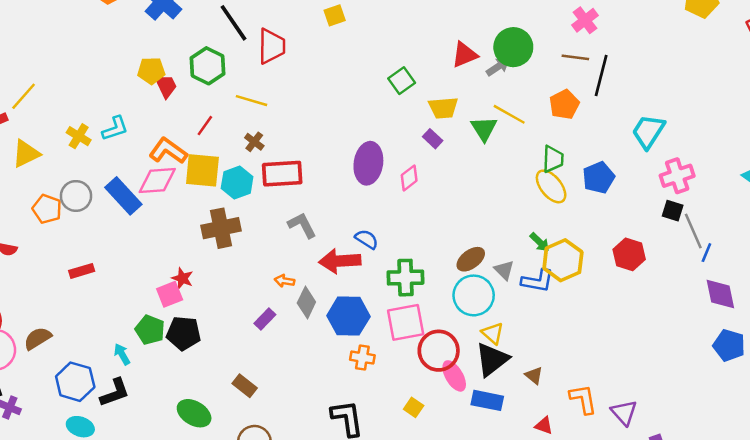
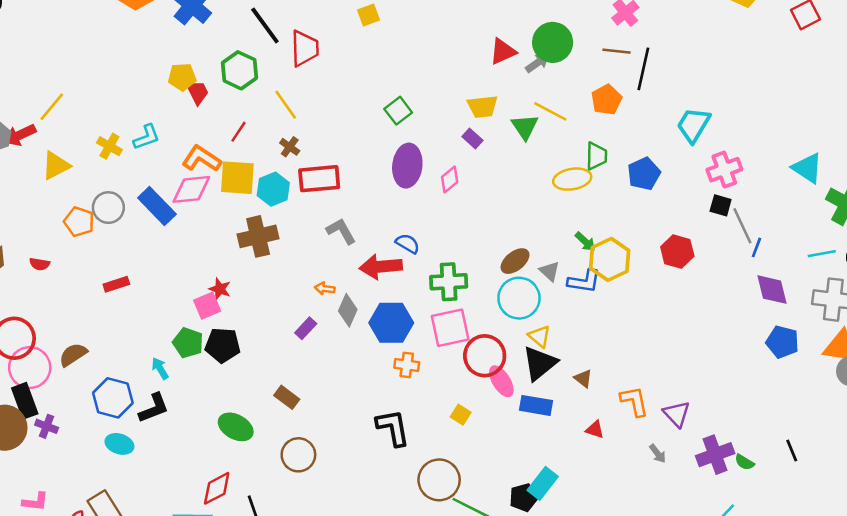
green square: (402, 81) -> (398, 111), moved
yellow line: (252, 101) -> (286, 105), turned 40
yellow ellipse: (551, 186) -> (572, 179), moved, turned -60

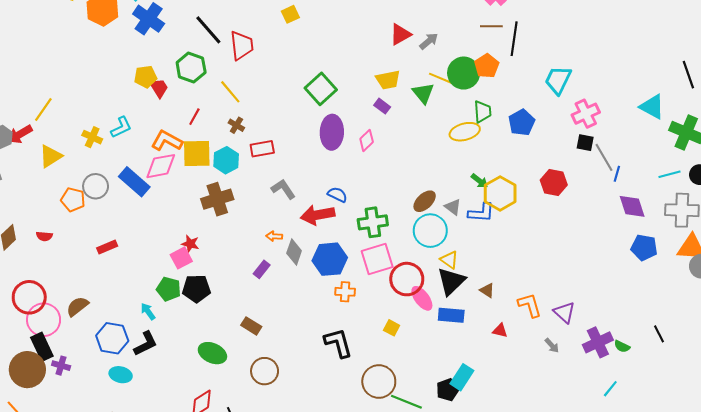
green circle: (553, 42) -> (464, 73), moved
green square: (398, 111) -> (321, 89), size x1.4
red rectangle: (319, 179) -> (262, 149), size x0.7

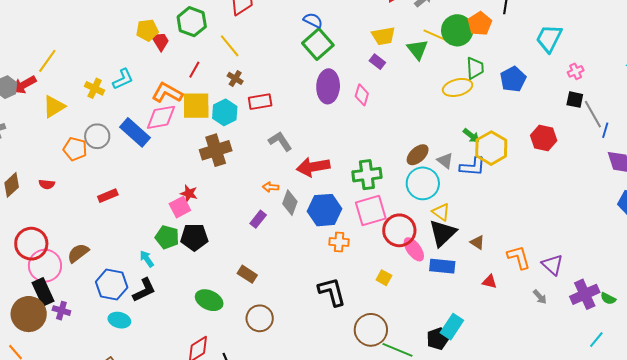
pink cross: (586, 114) -> (576, 71), size x0.6
pink diamond: (367, 140) -> (362, 95), turned -30
blue semicircle: (337, 195) -> (313, 20), moved

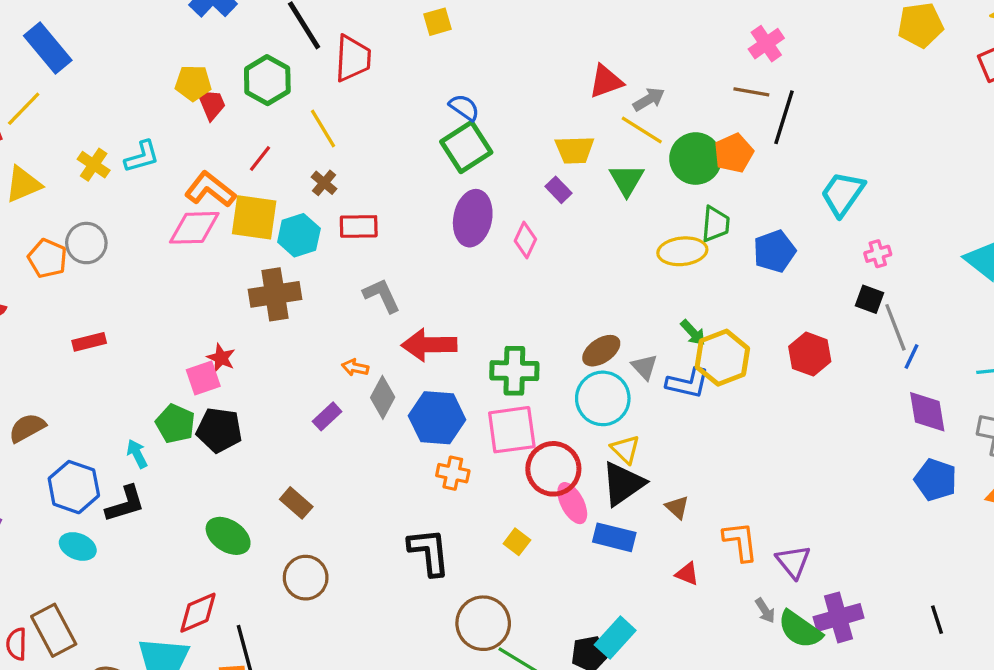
yellow line: (437, 36) -> (642, 130), moved
blue rectangle: (135, 132) -> (48, 48), moved
green semicircle: (608, 299) -> (800, 629), moved, size x1.8

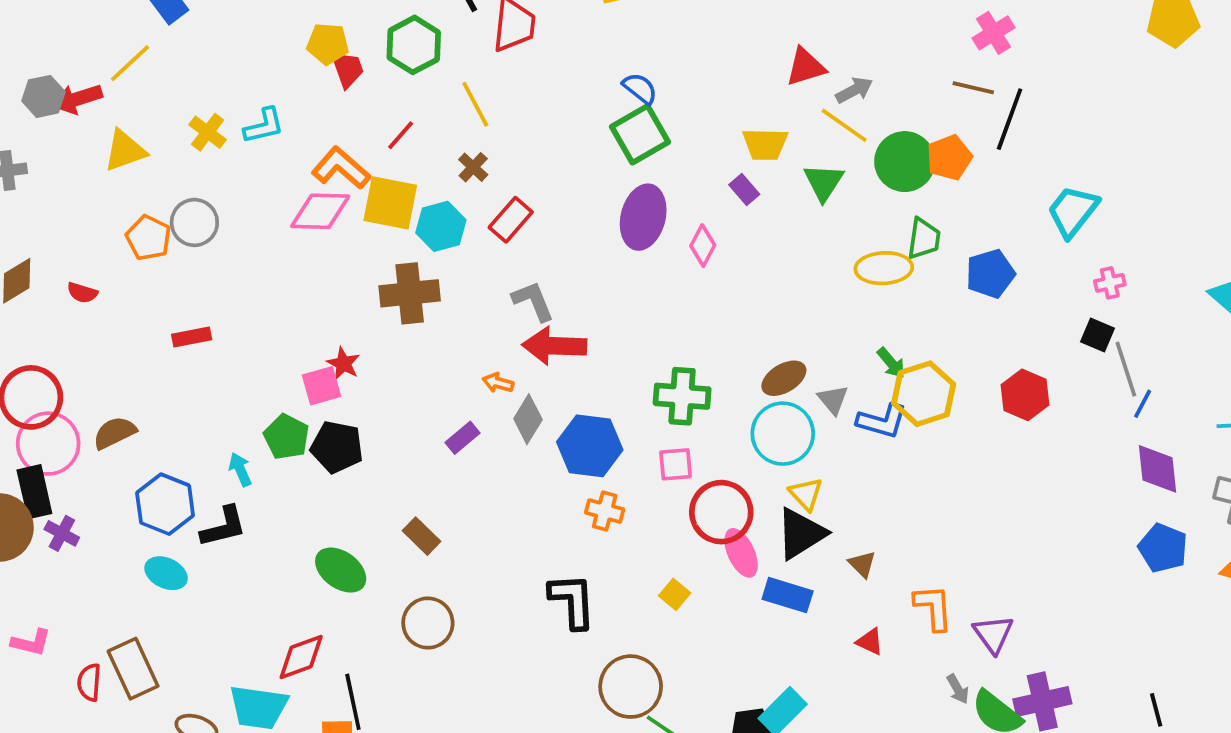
red rectangle: (359, 226) -> (511, 220), turned -51
red arrow: (429, 345) -> (554, 346), moved
pink square: (512, 430) -> (676, 464), size x0.6

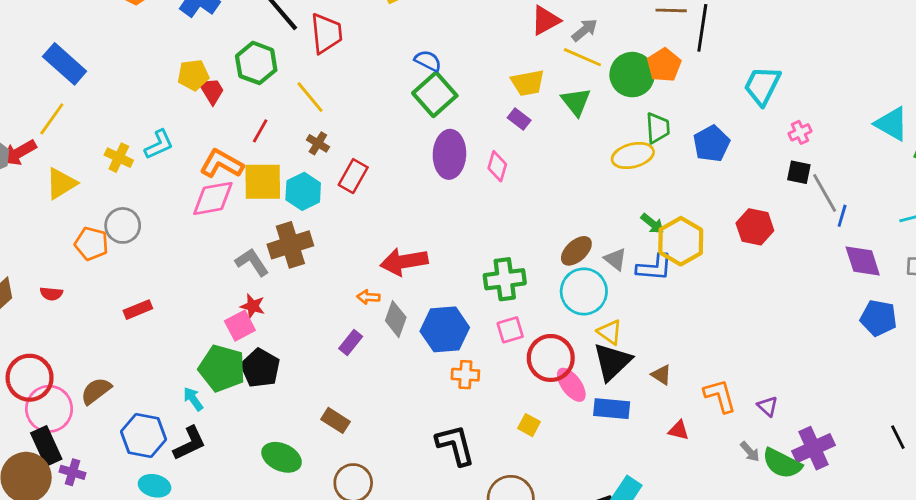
gray L-shape: (533, 301) -> (252, 262), moved
green pentagon: (286, 437) -> (222, 368), size x1.4
black pentagon: (337, 447) -> (260, 368), turned 30
purple triangle: (993, 634) -> (768, 406), size x0.7

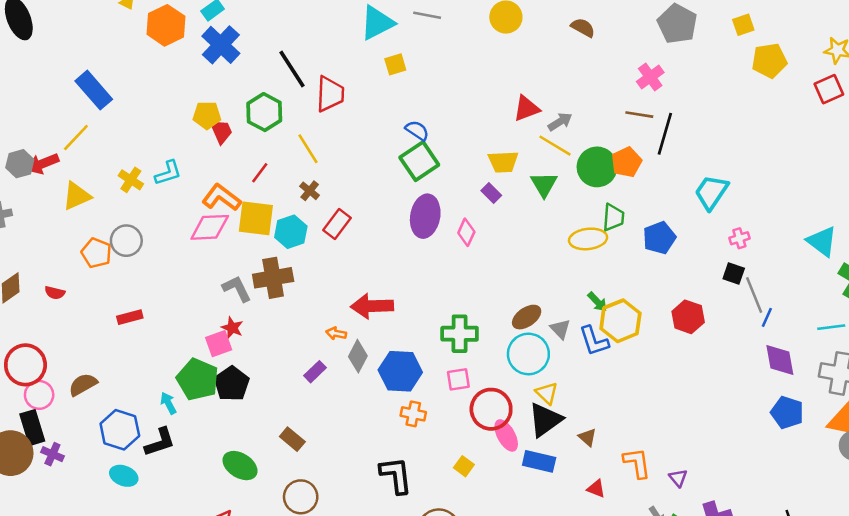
blue L-shape: (654, 267) -> (594, 341), turned 60
pink circle: (49, 409) -> (39, 395), size x0.7

